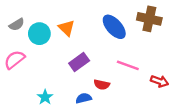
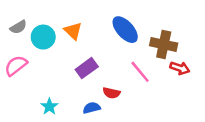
brown cross: (149, 19) -> (164, 44), moved
pink line: (128, 65) -> (140, 72), turned 30
red arrow: (160, 81) -> (180, 68), moved

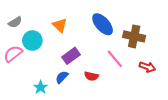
cyan circle: (43, 37) -> (32, 41), moved
red arrow: (180, 68) -> (147, 67), moved
blue semicircle: (92, 108) -> (62, 77), moved, turned -32

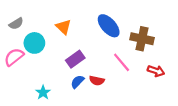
blue semicircle: (62, 77) -> (77, 82), moved

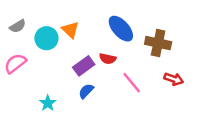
cyan circle: (34, 43) -> (46, 38), moved
pink line: (122, 62) -> (132, 83), moved
red semicircle: (97, 81) -> (108, 59), moved

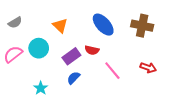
cyan circle: (46, 38) -> (39, 48), moved
brown cross: (158, 43) -> (142, 26), moved

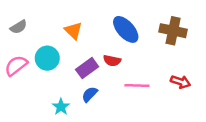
pink line: (112, 71) -> (137, 86), turned -48
cyan star: (41, 88) -> (61, 107), moved

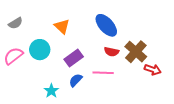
brown cross: (173, 31) -> (136, 52), moved, turned 30
red semicircle: (112, 61) -> (112, 52), moved
pink line: (137, 86) -> (103, 73), moved

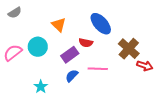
gray semicircle: (15, 23) -> (15, 13), moved
red semicircle: (112, 52) -> (86, 43), moved
cyan star: (51, 91) -> (41, 87), moved

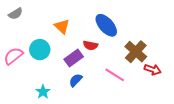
pink line: (98, 69) -> (115, 75), moved, turned 30

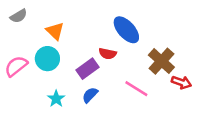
orange triangle: (62, 26) -> (55, 31), moved
cyan star: (43, 92) -> (56, 99), moved

